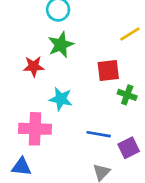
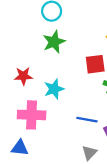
red star: (34, 66) -> (23, 76), moved
cyan star: (61, 99) -> (54, 89), turned -30

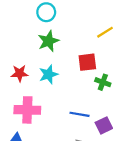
cyan star: (54, 89) -> (48, 74), moved

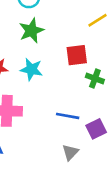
cyan star: (48, 74) -> (31, 69), turned 30

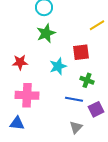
cyan star: (31, 69) -> (58, 66), moved, turned -30
green cross: (95, 78) -> (87, 80), moved

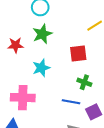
red star: (20, 62) -> (16, 45), moved
cyan star: (58, 66) -> (41, 68), moved

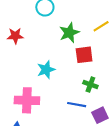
green star: (42, 34) -> (69, 33), moved
red star: (16, 45) -> (15, 36), moved

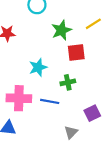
green cross: (90, 84) -> (68, 82), moved, turned -32
blue line: (77, 105) -> (50, 101), moved

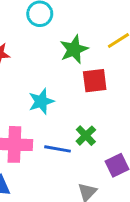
green cross: (68, 82) -> (86, 136), moved, turned -32

